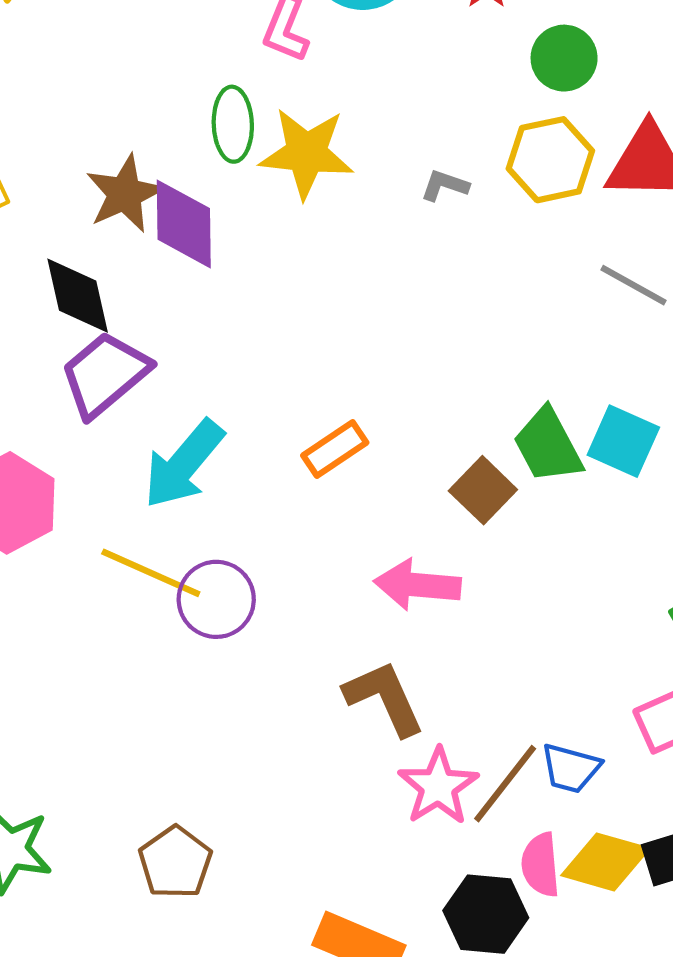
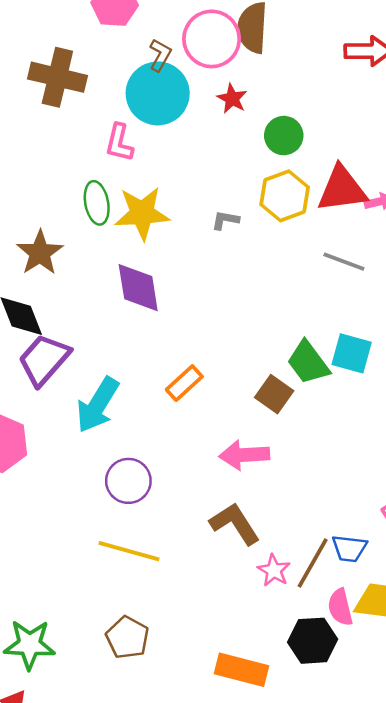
purple diamond: (184, 224) -> (138, 288), moved
yellow line: (151, 573) -> (129, 551), moved
pink star: (438, 786) -> (274, 570), size x0.7

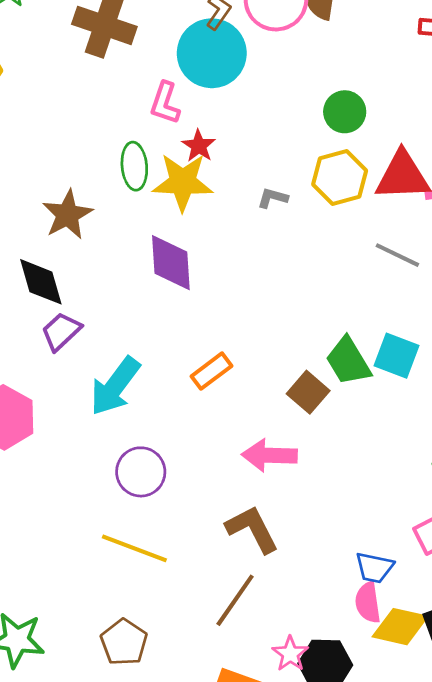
red star: (232, 99) -> (199, 146), moved
purple trapezoid: (44, 360) -> (61, 331), size x0.7
brown line: (313, 563) -> (235, 600), moved
pink star: (274, 570) -> (290, 654), moved
pink semicircle: (340, 607) -> (368, 603), moved

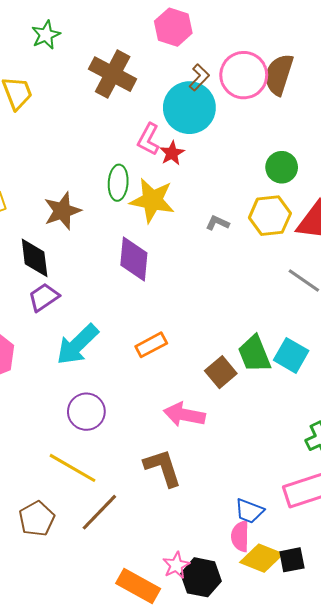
red star: (199, 146) -> (172, 153), moved
brown line: (235, 600) -> (99, 512), moved
brown pentagon: (124, 642) -> (37, 519), moved

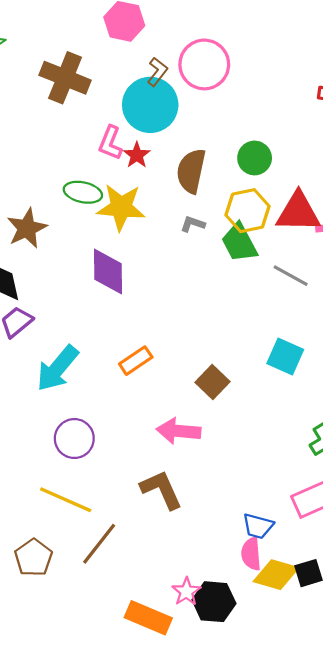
brown semicircle: (279, 74) -> (191, 171), moved
green ellipse: (118, 183) -> (83, 192), turned -76
green trapezoid: (254, 354) -> (239, 243), moved

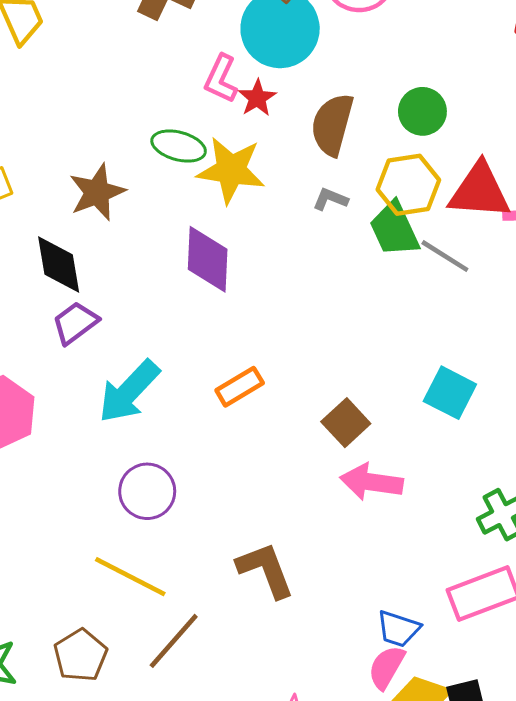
gray line: (291, 276) -> (445, 256), moved
pink arrow: (179, 431) -> (371, 482), moved
pink semicircle: (251, 554) -> (387, 667), turned 32

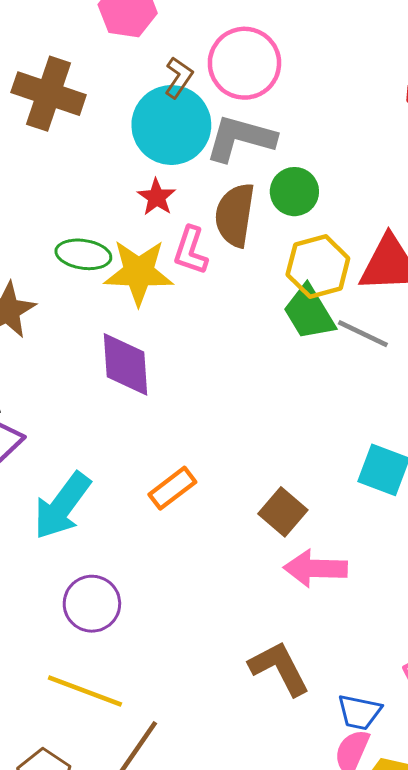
pink L-shape: (221, 79) -> (191, 251), moved
green circle: (422, 111) -> (294, 192), moved
gray L-shape: (330, 199) -> (240, 138), moved, size x2.0
brown L-shape: (266, 570) -> (279, 668), moved

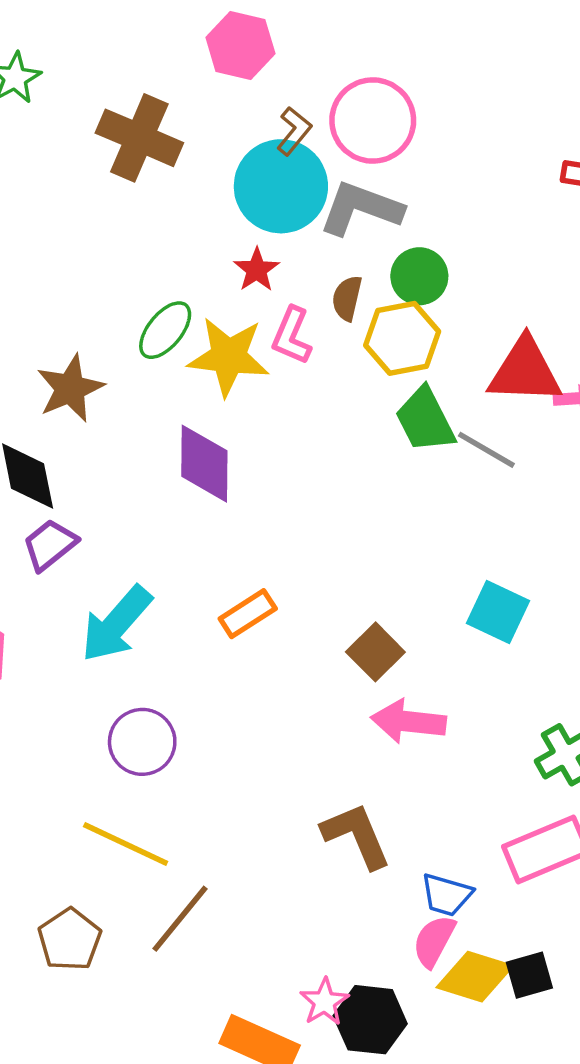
brown semicircle: (235, 215) -> (347, 298), size x0.6
green ellipse: (83, 254) -> (165, 330), turned -64
yellow hexagon: (318, 266) -> (402, 338), moved

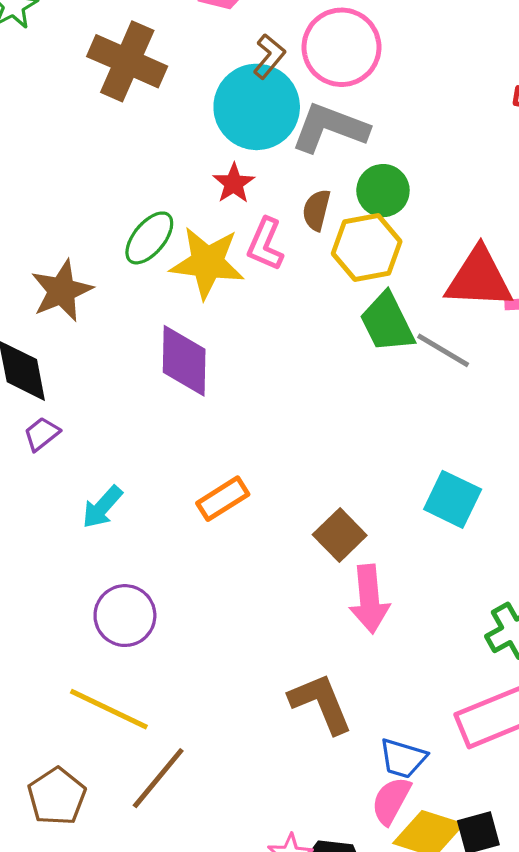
purple trapezoid: (50, 545) -> (42, 434), size x0.7
cyan arrow: (116, 624) -> (102, 507), size x0.6
pink arrow: (408, 721) -> (369, 599), turned -102

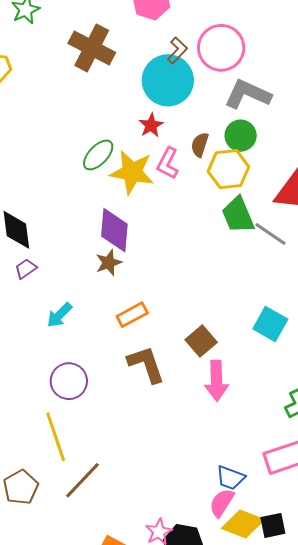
gray L-shape: (330, 128) -> (248, 94), moved
brown star: (62, 291) -> (109, 263), moved, size x0.7
brown L-shape: (321, 703) -> (146, 364), moved
yellow line: (109, 709) -> (56, 437), turned 42

